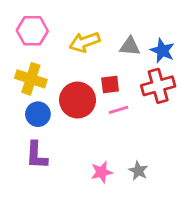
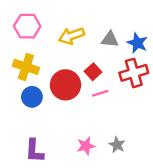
red square: (110, 84) -> (93, 72), turned -35
purple L-shape: (37, 155) -> (34, 151), moved

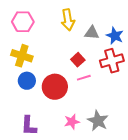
yellow arrow: (72, 36) -> (68, 20), moved, turned -80
red circle: (66, 85) -> (55, 87), moved
gray star: (117, 145) -> (98, 121), size x1.5

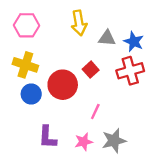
pink line: (84, 78) -> (95, 111), moved, turned -48
red circle: (55, 87) -> (63, 85), moved
gray star: (98, 121) -> (114, 141), turned 30
purple L-shape: (29, 126) -> (48, 137), moved

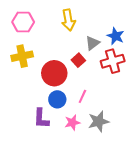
gray triangle: (107, 38) -> (92, 43), moved, turned -42
yellow cross: (25, 65) -> (22, 56), turned -30
blue circle: (31, 94) -> (57, 99), moved

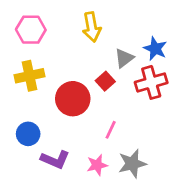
blue circle: (57, 99) -> (28, 134), moved
purple L-shape: (41, 118) -> (55, 160), turned -70

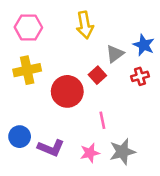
red cross: (151, 82) -> (140, 76), size x0.6
pink line: (111, 130) -> (102, 120), turned -36
blue circle: (28, 134) -> (20, 137), moved

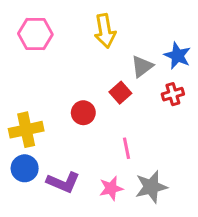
yellow cross: (27, 70) -> (26, 130), moved
red circle: (67, 91) -> (83, 113), size x0.6

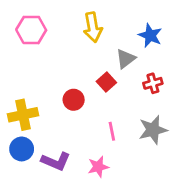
blue star: (177, 56) -> (150, 35), moved
gray star: (151, 187) -> (153, 130), moved

